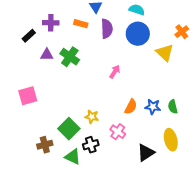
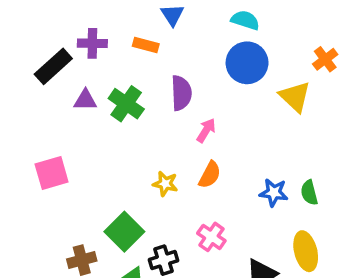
purple semicircle: (107, 29) -> (181, 93), moved
black rectangle: (29, 36) -> (53, 66), size x1.5
orange semicircle: (131, 107) -> (210, 175), moved
yellow star: (92, 117) -> (165, 184), moved

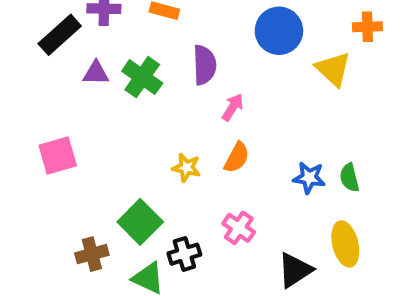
orange cross: (325, 59) -> (367, 27), turned 35

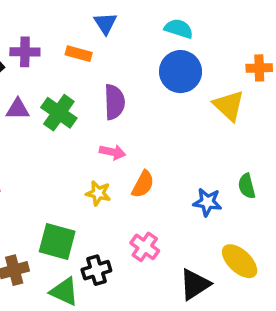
pink arrow: (233, 107) -> (113, 152), moved, turned 70
green semicircle: (349, 178) -> (247, 186), moved
green square: (140, 222) -> (57, 241), turned -30
yellow ellipse: (345, 244) -> (240, 261), turned -33

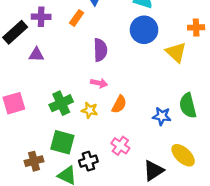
orange rectangle: (79, 54) -> (77, 18), turned -70
green cross: (59, 113) -> (61, 103), moved, turned 30
green semicircle: (247, 186) -> (188, 106), size x1.5

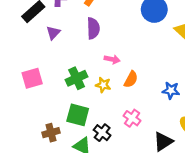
purple semicircle: (100, 50) -> (93, 28), moved
purple triangle: (36, 55) -> (53, 33), turned -48
black cross: (88, 161) -> (102, 133), turned -35

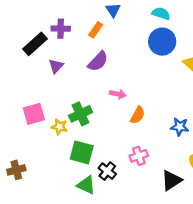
purple semicircle: (93, 28) -> (98, 61), turned 45
yellow star: (103, 85) -> (59, 127), moved
pink cross: (132, 118) -> (139, 156), turned 35
brown cross: (51, 133) -> (16, 170), moved

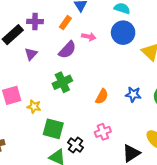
pink arrow: (118, 94) -> (89, 37), moved
green cross: (80, 114) -> (62, 82), moved
blue star: (180, 127) -> (133, 94), moved

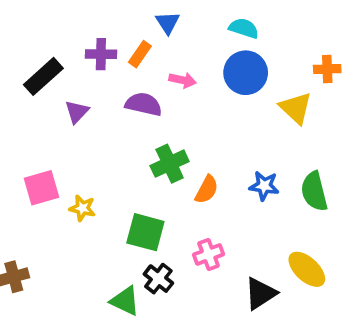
purple cross: (35, 21) -> (101, 54), moved
purple semicircle: (67, 50) -> (144, 104), turned -120
green cross: (62, 82) -> (170, 164), moved
green square: (53, 129) -> (145, 232), moved

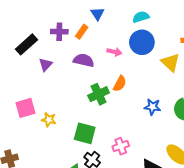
cyan semicircle: (244, 28) -> (141, 17), turned -35
pink arrow: (183, 80) -> (114, 52), moved
orange semicircle: (207, 190) -> (120, 84), moved

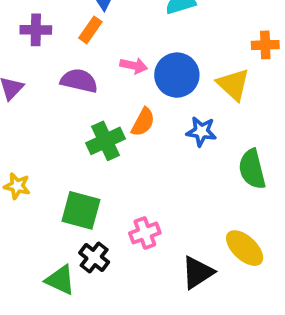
orange rectangle: (82, 32) -> (90, 30), moved
blue circle: (142, 42) -> (177, 75), moved
blue star: (152, 107) -> (201, 131), moved

